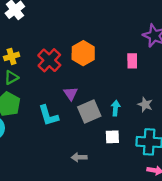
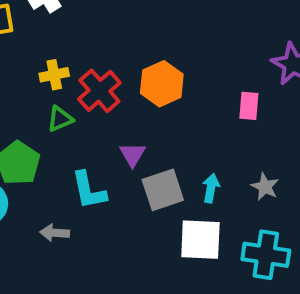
yellow cross: (12, 56) -> (54, 75), moved
green triangle: (11, 77) -> (60, 119), moved
white square: (112, 137) -> (200, 240), size x1.6
gray arrow: (79, 157) -> (55, 233), moved

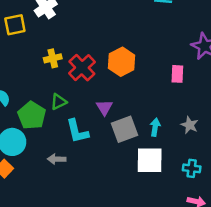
green triangle: (60, 119) -> (59, 102), moved
cyan cross: (266, 255) -> (192, 168), size x0.6

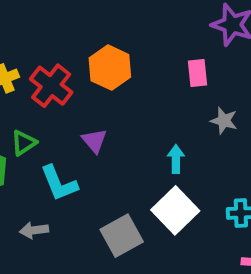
gray star: (190, 125) -> (224, 121), moved
gray square: (125, 129) -> (122, 236), moved
white square: (150, 160) -> (175, 210), turned -36

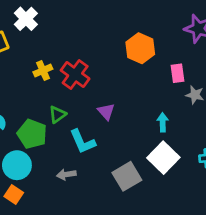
orange hexagon: (110, 68) -> (140, 48), moved
pink rectangle: (197, 73) -> (177, 73), moved

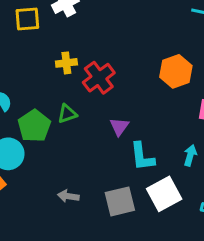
cyan arrow: (163, 122) -> (190, 155), moved
cyan L-shape: (83, 142) -> (142, 157), moved
gray arrow: (66, 174) -> (68, 196), moved

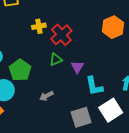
green triangle: (67, 114) -> (56, 59), moved
gray arrow: (68, 196) -> (46, 96), moved, turned -32

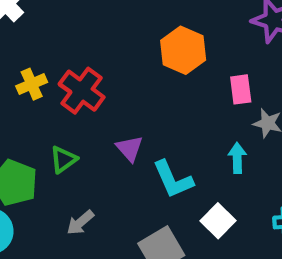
green triangle: (56, 59) -> (63, 159), moved
white square: (111, 110) -> (218, 221), size x0.7

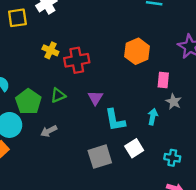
yellow cross: (32, 84) -> (50, 50), turned 35
red cross: (82, 91) -> (77, 60), turned 30
gray arrow: (80, 222) -> (49, 131), moved

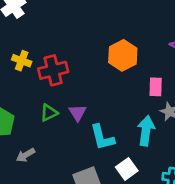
green triangle: (58, 95) -> (49, 113), moved
cyan arrow: (153, 117) -> (146, 131), size x1.5

